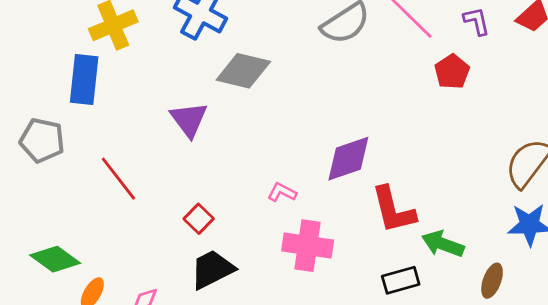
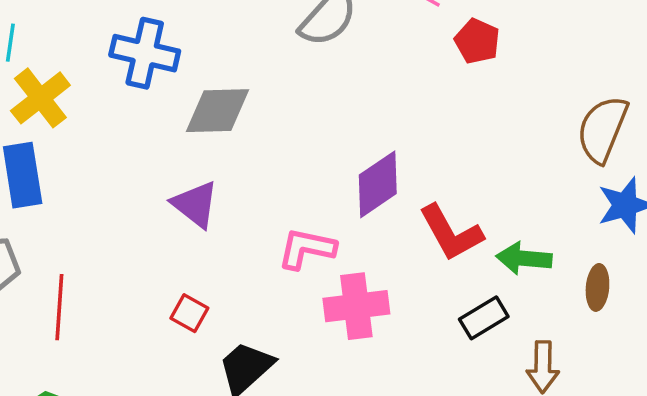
purple triangle: (189, 119) -> (195, 204), moved
red line: (118, 179) -> (59, 307), moved, turned 57
pink L-shape: (282, 192) -> (307, 249), size x1.6
red square: (199, 219) -> (189, 313), moved

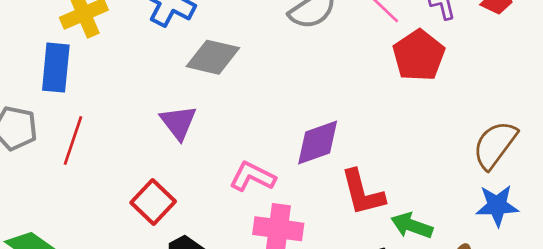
red pentagon: (477, 41) -> (419, 55), size x1.5
red line: (59, 307) -> (73, 140), moved
red square: (189, 313) -> (153, 202), size x1.5

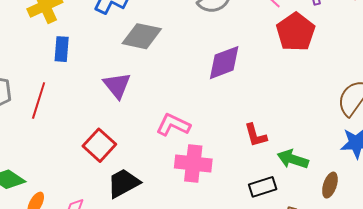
blue rectangle: (56, 68) -> (62, 49), moved, size x0.7
purple diamond: (318, 143) -> (224, 63), moved
red L-shape: (362, 193) -> (256, 135), size x0.7

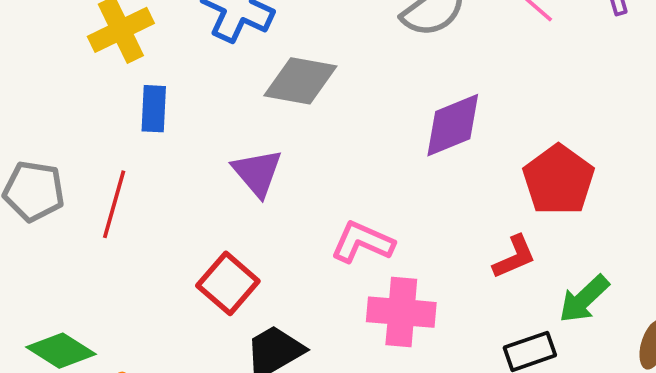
red pentagon: (296, 32) -> (559, 180), moved
red L-shape: (256, 135) -> (514, 257), turned -96
green arrow: (293, 159) -> (584, 299), turned -60

